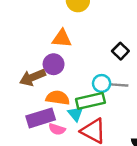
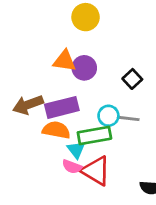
purple circle: (54, 64) -> (84, 68), moved
purple rectangle: (41, 118) -> (62, 107), moved
pink semicircle: (57, 129) -> (72, 167), moved

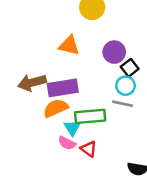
purple circle: (84, 68) -> (114, 52), moved
cyan circle: (108, 116) -> (126, 86), moved
orange semicircle: (56, 130) -> (56, 108), turned -40
red triangle: (96, 171) -> (89, 149), size x0.6

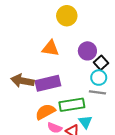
brown arrow: (32, 83) -> (22, 81), turned 30
orange semicircle: (56, 108) -> (45, 112), moved
cyan triangle: (72, 128) -> (85, 122), moved

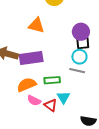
purple circle: (87, 51) -> (81, 32), moved
black square: (101, 63) -> (83, 43), turned 32
green rectangle: (72, 105) -> (52, 80), size x0.7

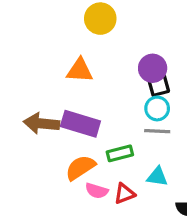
purple rectangle: (31, 58) -> (80, 124), turned 35
cyan triangle: (63, 97) -> (157, 177), moved, turned -40
red triangle: (51, 105) -> (124, 194), turned -48

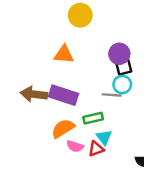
gray line: (157, 131) -> (112, 95), moved
cyan triangle: (157, 177) -> (104, 137), moved, turned 42

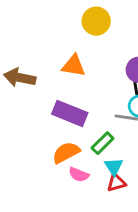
brown arrow: (34, 94) -> (20, 78), moved
green rectangle: (93, 118) -> (103, 143), turned -36
red triangle: (96, 149) -> (116, 183), moved

